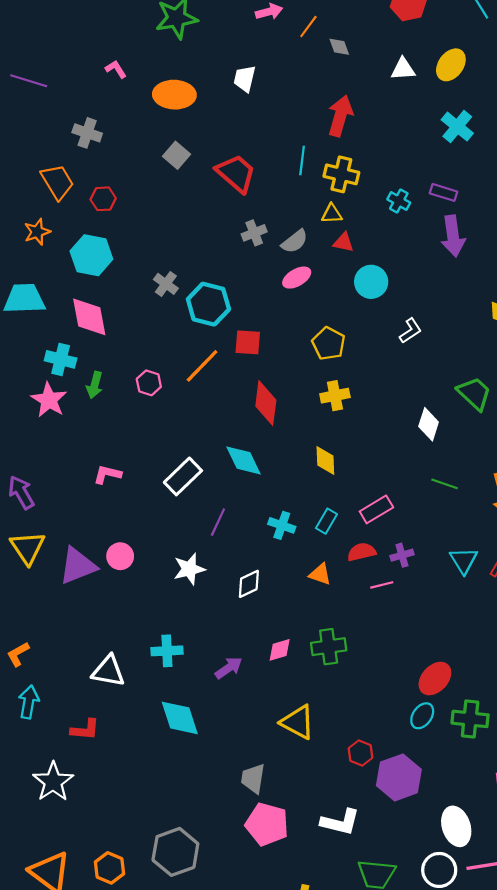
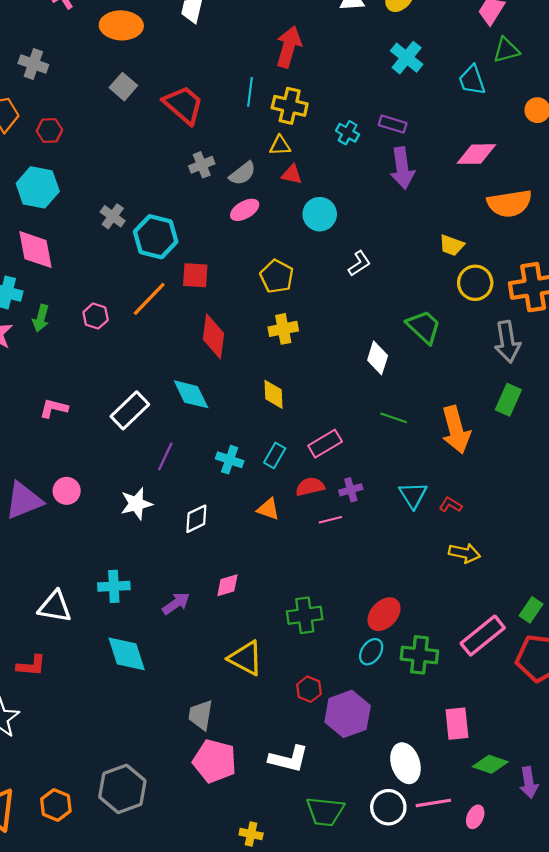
green cross: (329, 647) -> (305, 615), moved

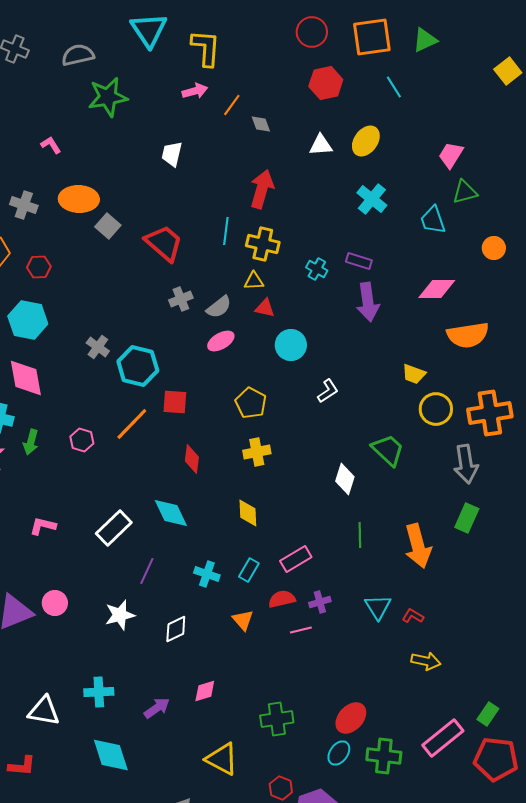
orange ellipse: (121, 25) -> (79, 199), moved
red diamond: (214, 336) -> (192, 459), size x0.7
green line: (394, 418) -> (360, 535), turned 70
orange triangle: (268, 509) -> (243, 620), turned 30

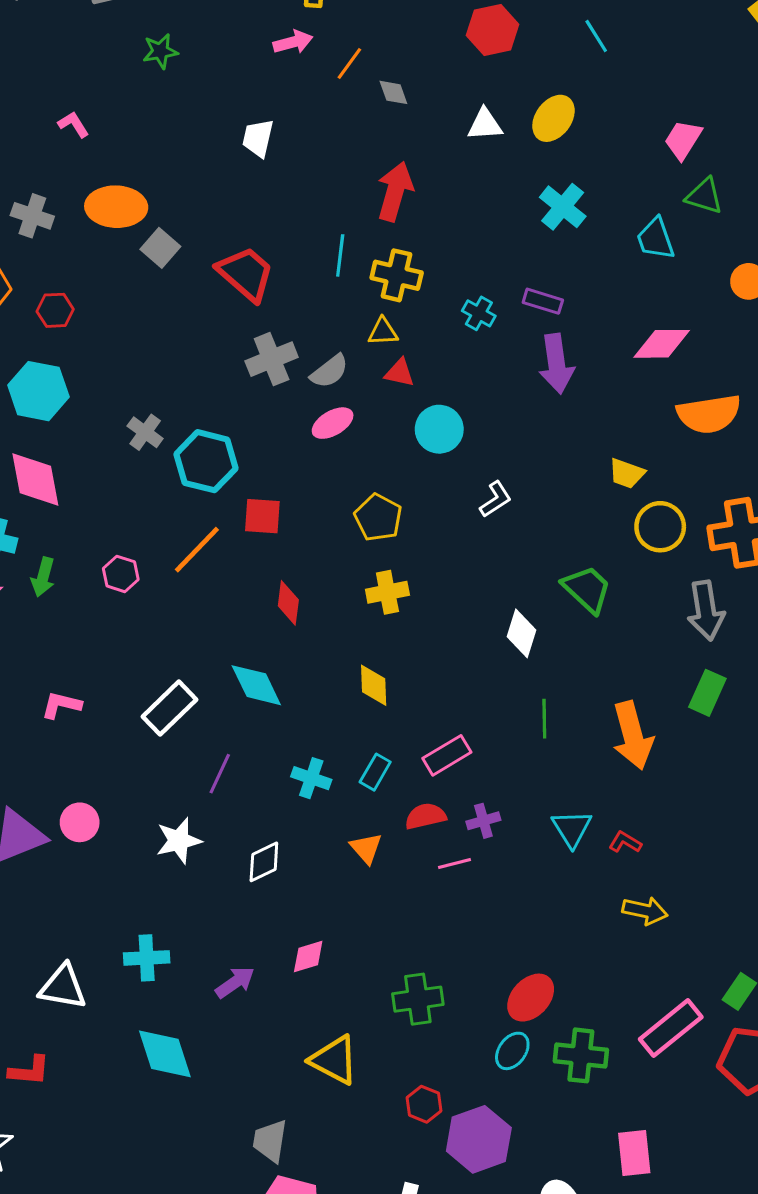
green star: (108, 97) -> (160, 51), size x0.6
green triangle: (465, 192) -> (704, 196), turned 32
gray cross: (181, 299) -> (272, 359), size x1.4

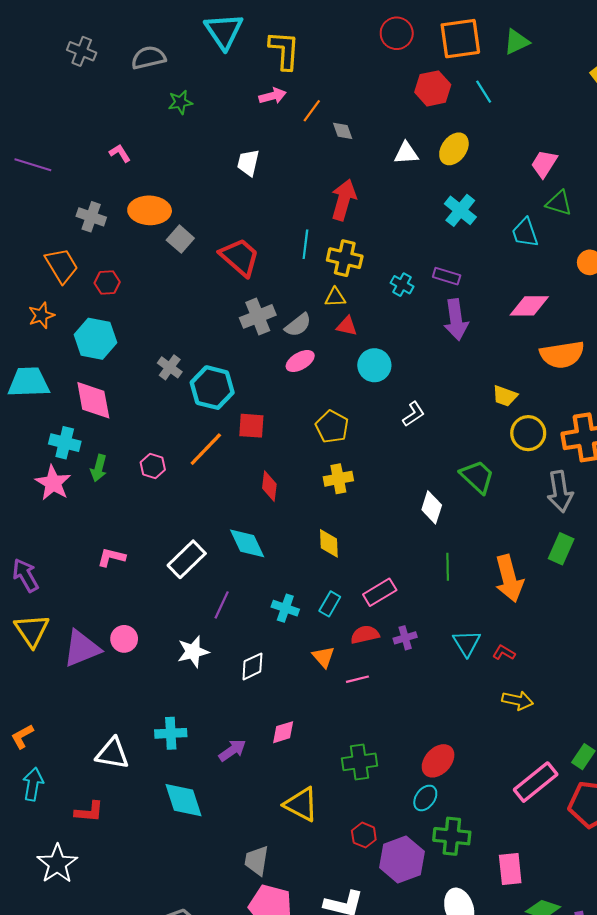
red hexagon: (493, 30) -> (433, 88), moved
pink line: (454, 863) -> (357, 679), moved
green cross: (581, 1055) -> (452, 836), moved

